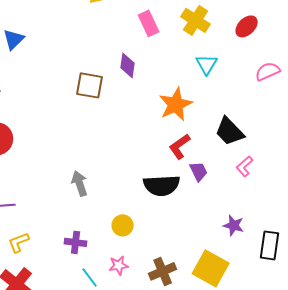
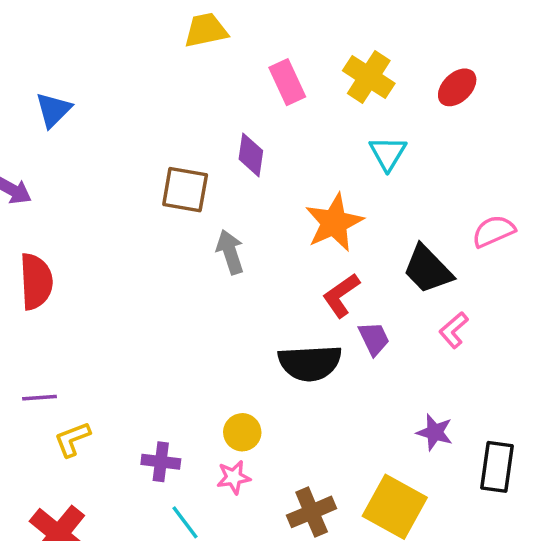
pink semicircle: (268, 71) -> (494, 231), moved
gray arrow: (80, 183) -> (230, 252), moved
yellow L-shape: (19, 242) -> (72, 439), moved
pink star: (119, 265) -> (234, 477), moved

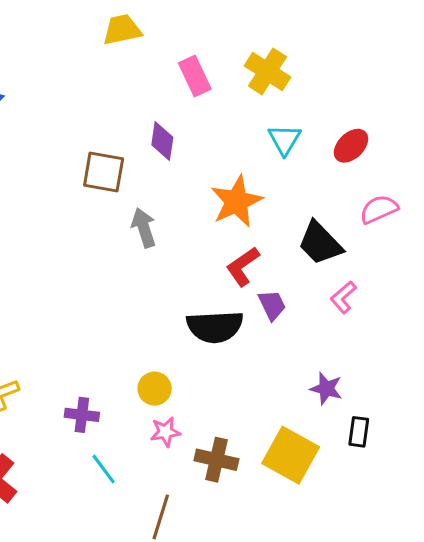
red ellipse: (457, 87) -> (351, 146), moved
black rectangle: (497, 467) -> (359, 432), moved, size x0.7
pink star: (234, 477) -> (165, 432), moved
brown cross: (312, 512) -> (216, 460), turned 36

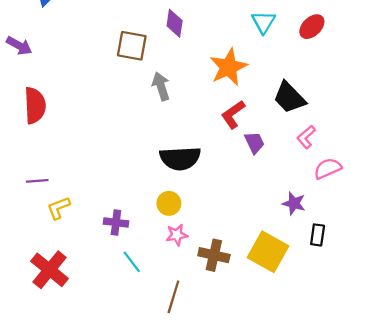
pink semicircle: (379, 209) -> (328, 168), moved
black semicircle: (215, 327) -> (180, 158), moved

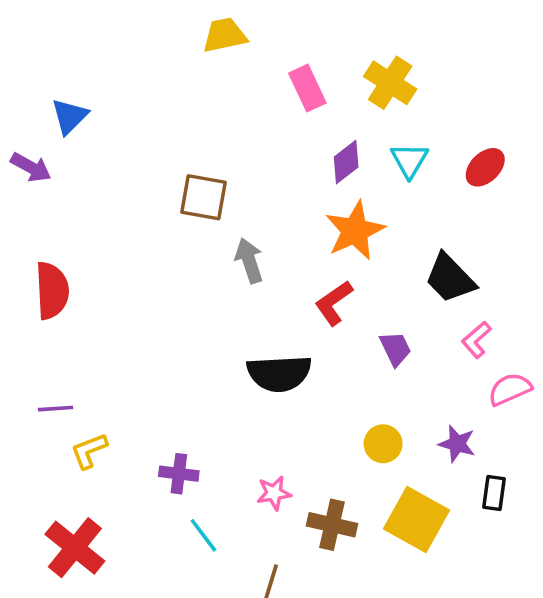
purple diamond: (175, 23) -> (346, 162), moved, turned 44
purple arrow: (19, 46) -> (31, 167), moved
red L-shape: (233, 114) -> (334, 303), moved
yellow circle: (169, 203) -> (383, 444), moved

